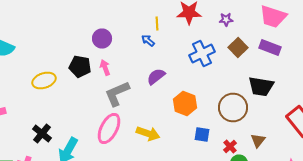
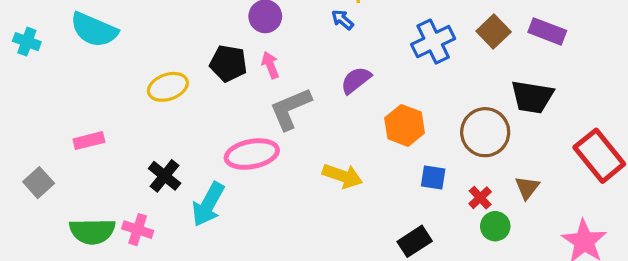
pink ellipse: (109, 128) -> (252, 154), moved, turned 52

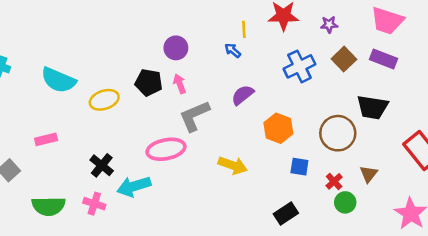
cyan semicircle: (94, 30) -> (58, 80), moved
cyan arrow: (208, 204) -> (134, 186), turned 44
pink cross: (138, 230) -> (94, 204), moved

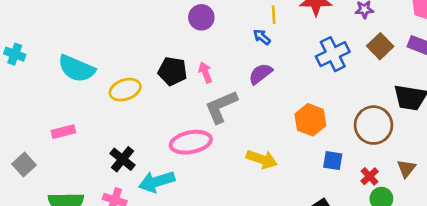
purple circle: (176, 48) -> (201, 17), moved
purple semicircle: (243, 95) -> (260, 74), moved

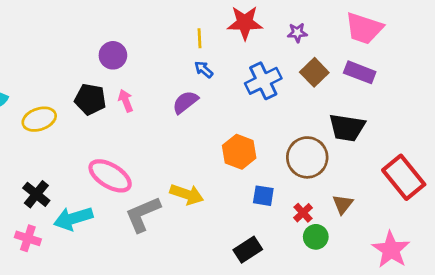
purple circle: (201, 17) -> (113, 55), moved
blue arrow: (262, 37) -> (204, 69), moved
gray L-shape: (221, 107) -> (143, 214), moved
pink ellipse: (191, 142) -> (110, 176), turned 42

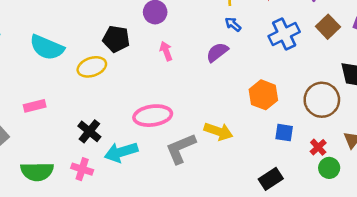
black pentagon: (90, 99) -> (116, 39), moved
pink ellipse: (110, 176) -> (153, 116), turned -39

